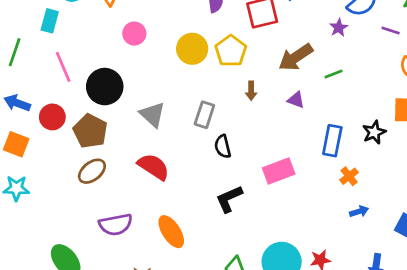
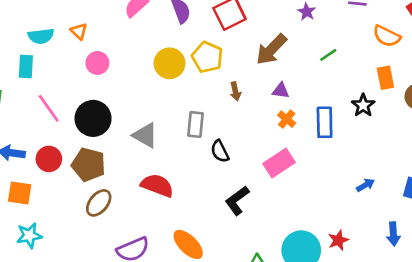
pink circle: (134, 34) -> (97, 63), moved
green line: (333, 74) -> (328, 55), moved
orange cross: (349, 176) -> (287, 119), moved

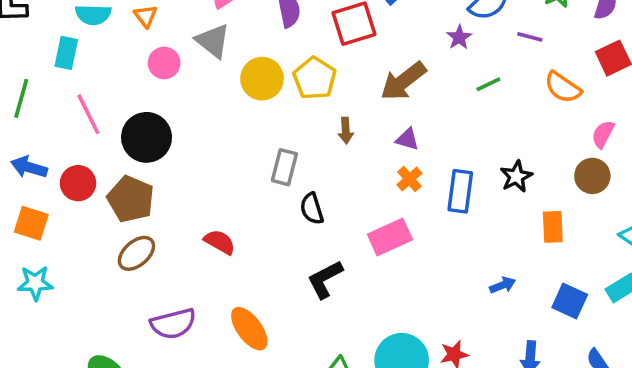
green line: (328, 55) -> (488, 84), moved
orange rectangle: (385, 78) -> (553, 227), moved
gray triangle: (145, 135) -> (213, 41), moved
red semicircle: (157, 185) -> (220, 242), size x0.7

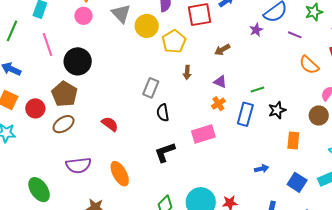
pink circle: (164, 63) -> (83, 16), moved
yellow circle: (262, 79) -> (147, 26), moved
brown arrow: (403, 81) -> (222, 50), size x0.6
green line: (488, 84) -> (258, 90), moved
red circle: (78, 183) -> (35, 108), moved

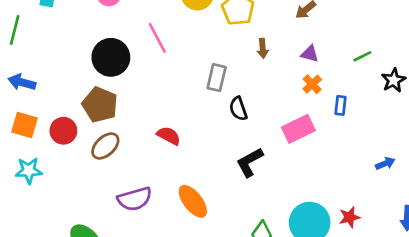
pink line: (48, 44) -> (157, 38), moved
blue rectangle: (245, 114) -> (340, 105), moved, size x0.6

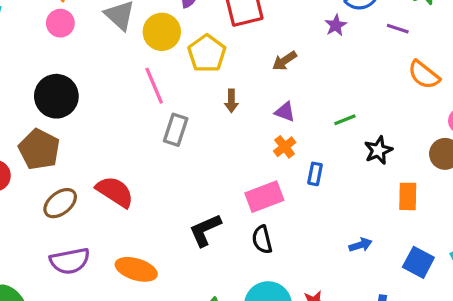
pink line: (157, 38) -> (154, 86), moved
black semicircle: (238, 109) -> (262, 240), moved
red semicircle: (169, 136) -> (115, 192), size x1.4
brown ellipse: (105, 146) -> (60, 203), moved
orange ellipse: (193, 201) -> (136, 269), turned -40

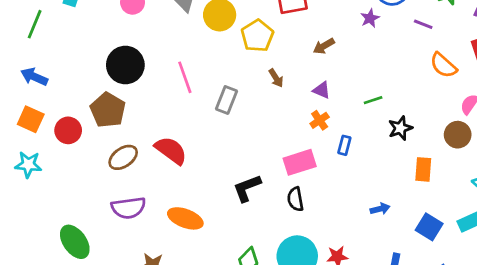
pink line: (154, 86) -> (185, 77), moved
brown arrow: (231, 101) -> (276, 78), turned -36

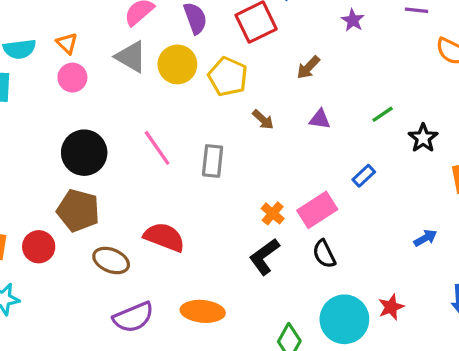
orange cross: (320, 120) -> (273, 213), moved
blue rectangle: (344, 145) -> (364, 176), turned 48
brown ellipse: (123, 157) -> (111, 260), turned 72

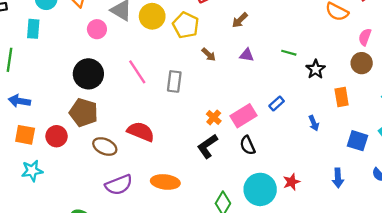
pink circle: (72, 78) -> (97, 29), moved
green line: (383, 114) -> (289, 53), turned 48
blue rectangle: (364, 176) -> (277, 103), moved
blue arrow: (425, 238) -> (314, 123), moved, turned 96

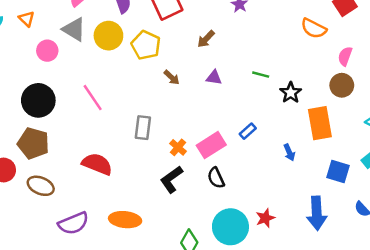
gray rectangle: (174, 81) -> (143, 128), moved
orange rectangle: (342, 97) -> (320, 123), size x1.5
brown ellipse: (105, 147) -> (41, 186), moved
blue arrow: (338, 178) -> (317, 213), size x1.5

